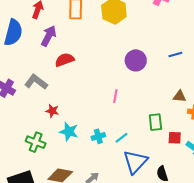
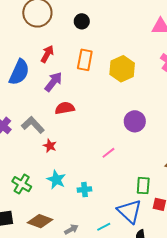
pink line: (115, 96) -> (108, 153), turned 32
red star: (52, 111) -> (50, 146), moved
cyan line: (121, 138) -> (104, 227), moved
blue triangle: (135, 162) -> (129, 211), moved, turned -40

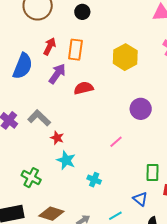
orange rectangle: (85, 60) -> (75, 50), moved
red semicircle: (65, 108) -> (84, 88), moved
cyan star: (56, 180) -> (66, 160), moved
cyan cross: (84, 190) -> (94, 180), turned 32
blue triangle: (129, 211) -> (140, 199), size x0.6

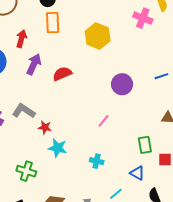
orange rectangle: (75, 50) -> (53, 23), moved
cyan cross: (94, 180) -> (97, 161), moved

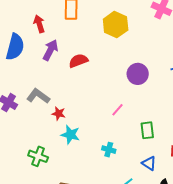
red arrow: (21, 39) -> (39, 24), turned -36
green rectangle: (145, 145) -> (147, 130), moved

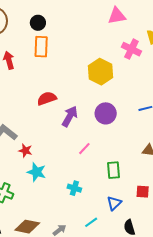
yellow hexagon: (116, 25) -> (101, 72), moved
purple arrow: (50, 50) -> (70, 116), moved
blue triangle: (149, 163) -> (114, 203), turned 42

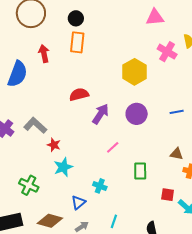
cyan star: (36, 172) -> (63, 167), turned 30
blue triangle: (114, 203) -> (78, 202), moved
cyan line: (91, 222) -> (114, 221), turned -40

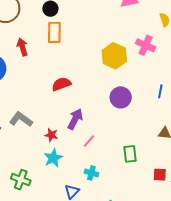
pink cross: (167, 52) -> (146, 45), moved
blue line: (177, 112) -> (160, 91), turned -64
purple arrow: (101, 114) -> (75, 119), moved
red star: (54, 145) -> (51, 135), moved
pink line: (113, 147) -> (89, 141), moved

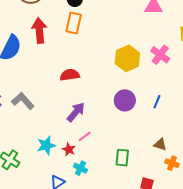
red arrow: (22, 47) -> (39, 30), size x1.4
blue line: (160, 91) -> (157, 102), moved
red star: (51, 135) -> (69, 149), moved

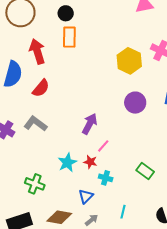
red semicircle: (70, 75) -> (41, 88), moved, turned 150
green rectangle: (122, 158) -> (145, 171), moved, turned -48

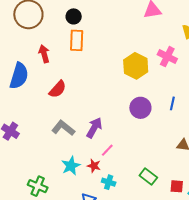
red arrow: (37, 51) -> (44, 54), size x0.7
red semicircle: (41, 88) -> (58, 89), moved
gray L-shape: (35, 124) -> (63, 128), moved

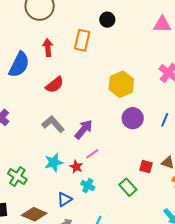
black circle: (74, 16) -> (107, 20), moved
yellow hexagon: (136, 66) -> (121, 84), moved
red square: (177, 186) -> (146, 167), moved

